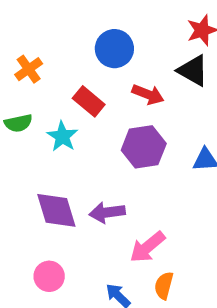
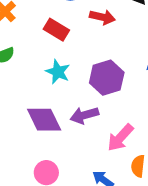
cyan star: (62, 136) -> (58, 72), moved
purple hexagon: (144, 147) -> (107, 78), moved

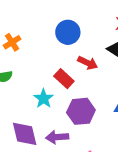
red rectangle: (56, 30) -> (64, 79), moved

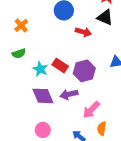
red rectangle: (64, 79) -> (60, 66), moved
cyan star: (43, 99) -> (40, 69), moved

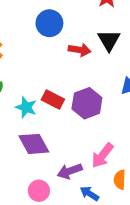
black triangle: (105, 17) -> (109, 40), moved, turned 42
purple arrow: (69, 94) -> (70, 171), moved

